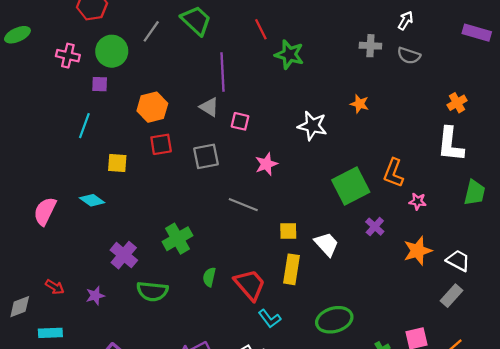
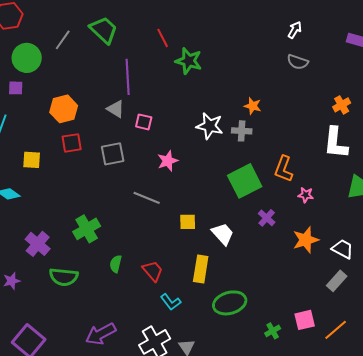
gray cross: (370, 46) -> (242, 131), moved
yellow rectangle: (292, 269) -> (201, 269), moved
red trapezoid: (250, 285) -> (153, 271), size x0.7

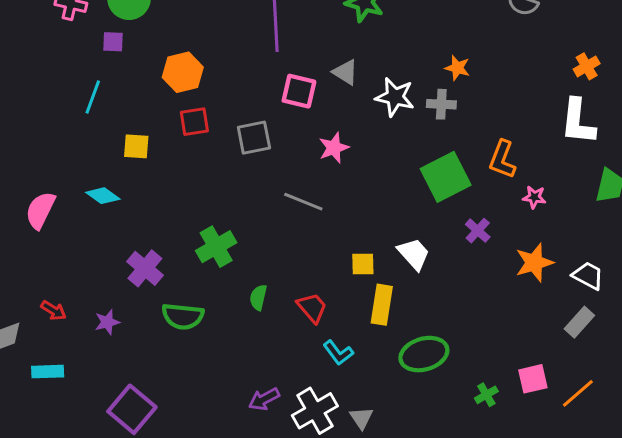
gray triangle: (116, 109) -> (345, 72), moved
pink square: (144, 122) -> (299, 91), size x1.4
yellow square: (188, 222) -> (363, 264), moved
purple arrow: (101, 334) -> (264, 399), moved, size x0.7

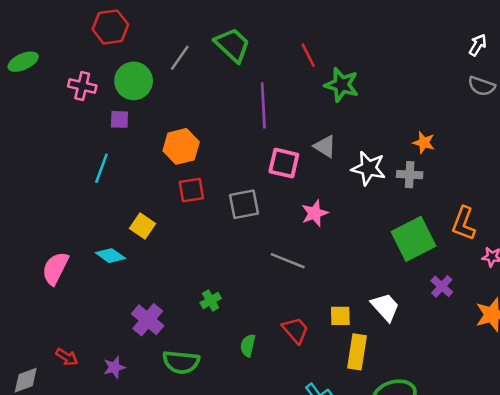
yellow square: (136, 146) -> (143, 226), moved, turned 30
green cross: (216, 247) -> (211, 301), size x0.6
red trapezoid: (312, 308) -> (295, 330), moved

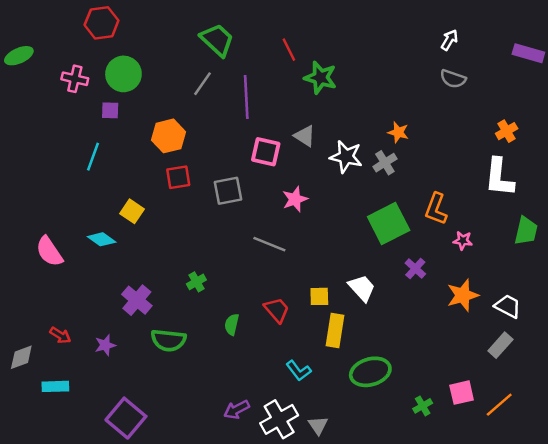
gray line: (180, 58) -> (203, 84), moved
gray cross: (410, 175) -> (385, 163), turned -35
pink semicircle: (55, 268) -> (49, 251), turned -60

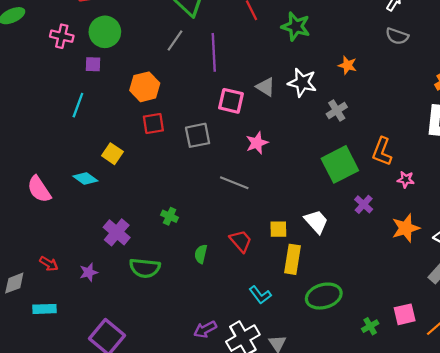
green star: (320, 78) -> (296, 26), moved
orange star: (398, 132) -> (347, 65), moved
white star: (346, 157) -> (302, 83), moved
green cross: (196, 282) -> (170, 216), turned -35

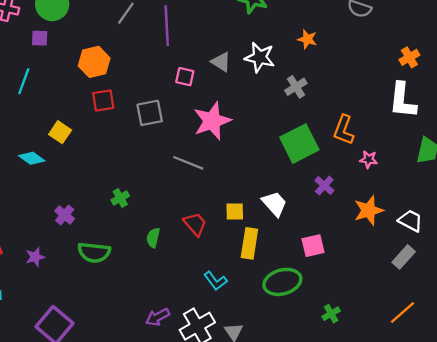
pink square: (231, 101) -> (185, 77), size x0.7
pink star: (257, 143) -> (212, 121), size x1.6
green cross: (170, 216) -> (120, 198), turned 35
purple cross: (117, 232) -> (65, 215), size x0.7
pink square: (405, 314) -> (313, 246), moved

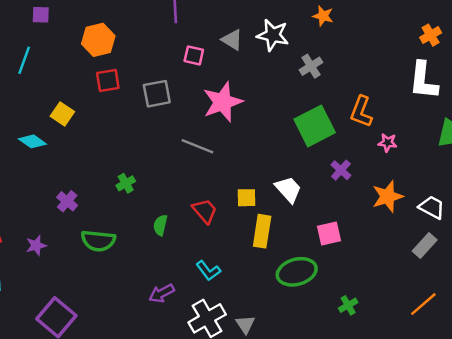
cyan L-shape: (215, 281) -> (208, 271), moved
purple arrow: (158, 317) -> (162, 293), moved

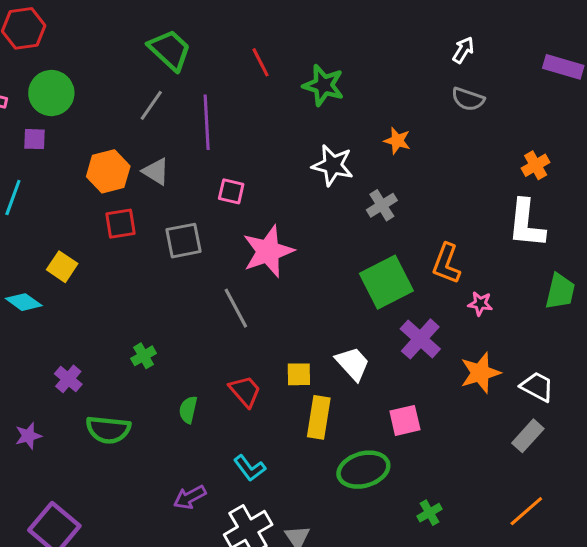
gray triangle: (232, 40) -> (156, 171), moved
gray line: (197, 146) -> (236, 308), turned 40
purple cross: (341, 170) -> (420, 339), size x1.5

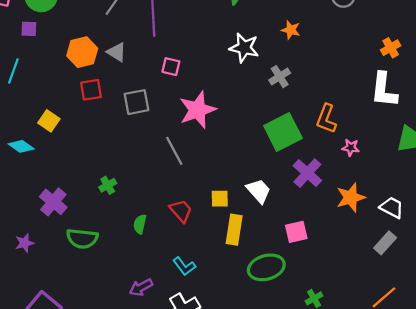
purple cross: (68, 379) -> (53, 202), size x1.4

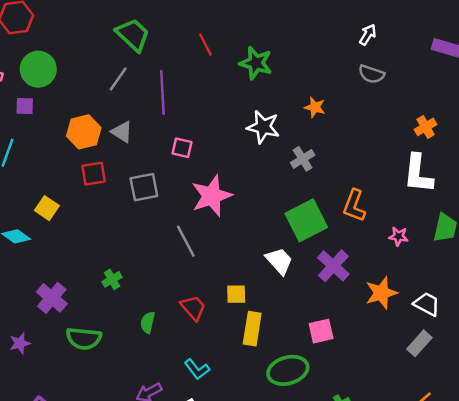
pink star: (351, 148) -> (398, 236), moved
white trapezoid: (259, 191) -> (279, 261), moved

